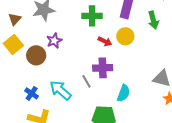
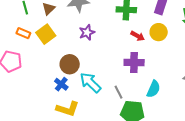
brown circle: (36, 55) -> (70, 64), moved
gray line: (86, 81) -> (119, 92), moved

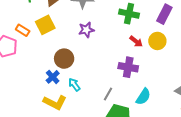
orange rectangle: (23, 33) -> (23, 30), moved
cyan arrow: (90, 83) -> (74, 85), moved, size x0.6
gray line: (119, 92) -> (108, 94), turned 48

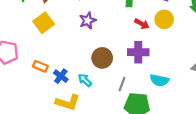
orange rectangle: (23, 30) -> (40, 66), moved
brown circle: (64, 59) -> (102, 58), moved
cyan semicircle: (143, 97) -> (159, 80), turned 78

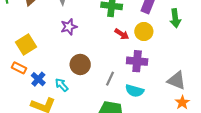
yellow square: (44, 23) -> (26, 45), moved
purple cross: (138, 52) -> (137, 61), moved
gray line: (122, 84) -> (110, 79), moved

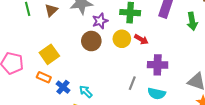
purple star: (69, 27) -> (100, 21), moved
yellow circle: (144, 32) -> (122, 39), moved
brown circle: (80, 64) -> (91, 41), moved

